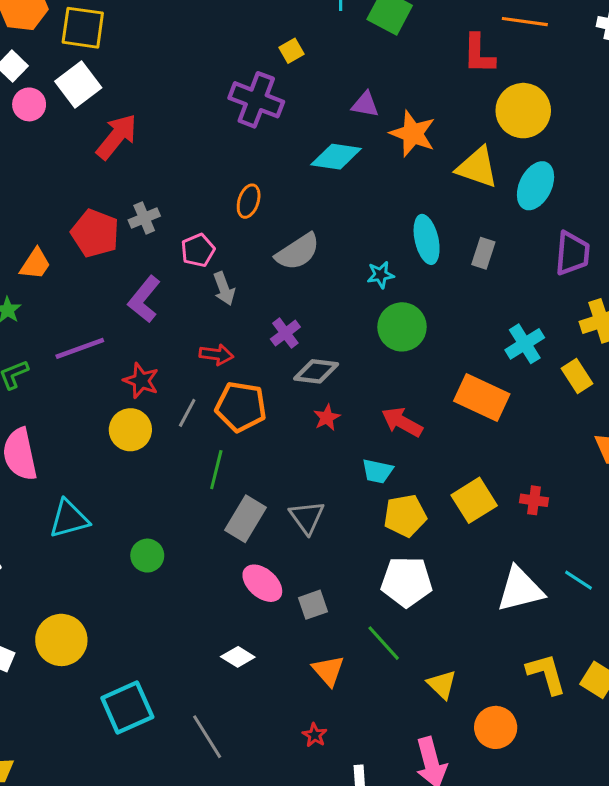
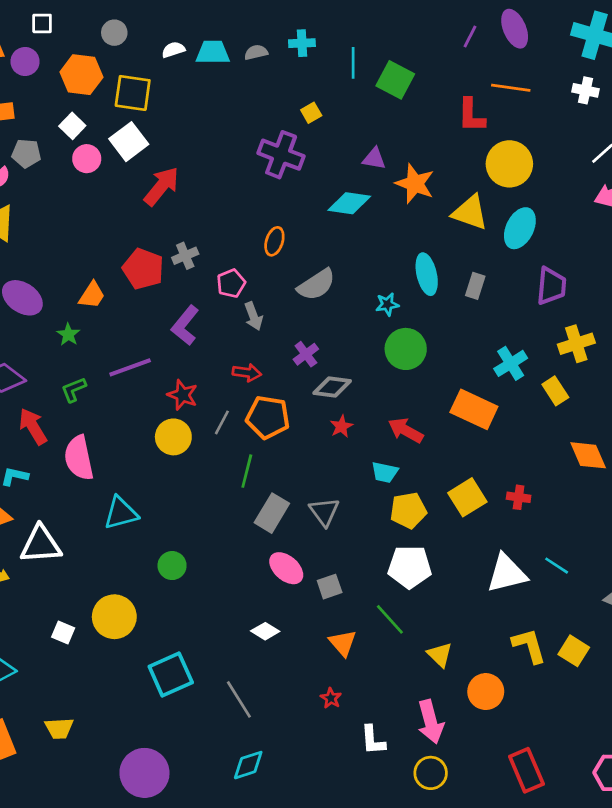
green circle: (147, 556) -> (172, 566), moved

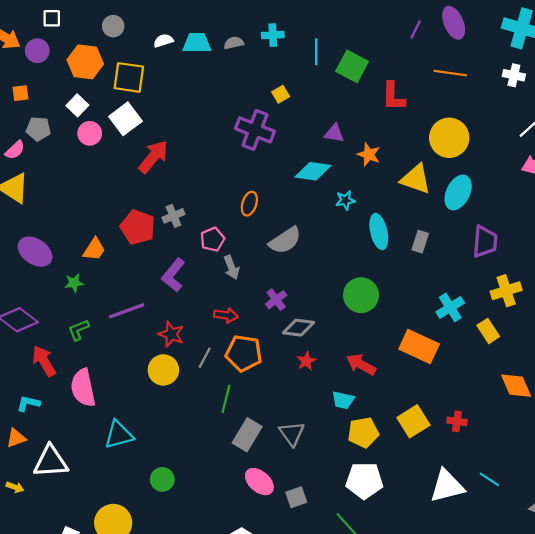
red L-shape: (471, 115) -> (393, 96), moved
orange star: (415, 184) -> (369, 155), size x0.7
cyan star: (387, 304) -> (345, 200), moved
green star: (68, 335) -> (74, 283), turned 30

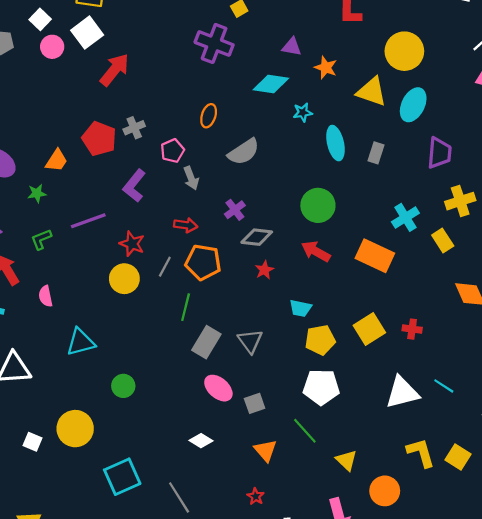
red arrow: (361, 364) -> (316, 251), moved
pink semicircle: (83, 388) -> (46, 296), size x0.6

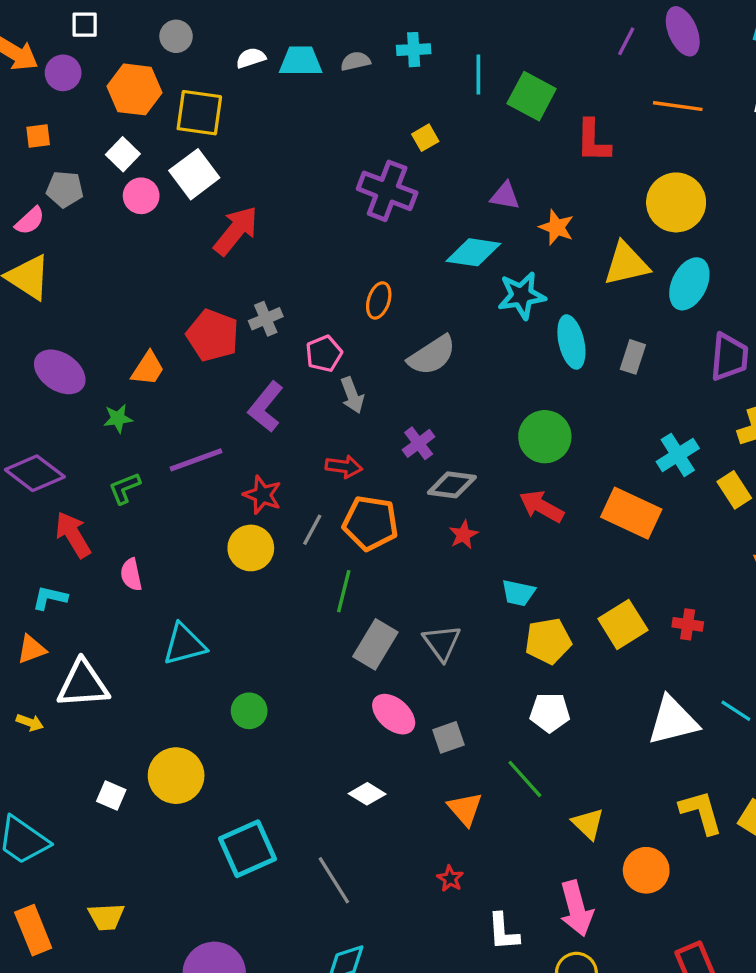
yellow triangle: (372, 92) -> (626, 264), turned -32
cyan star: (303, 112) -> (522, 295), size x1.6
white pentagon: (321, 387) -> (550, 712), size x0.7

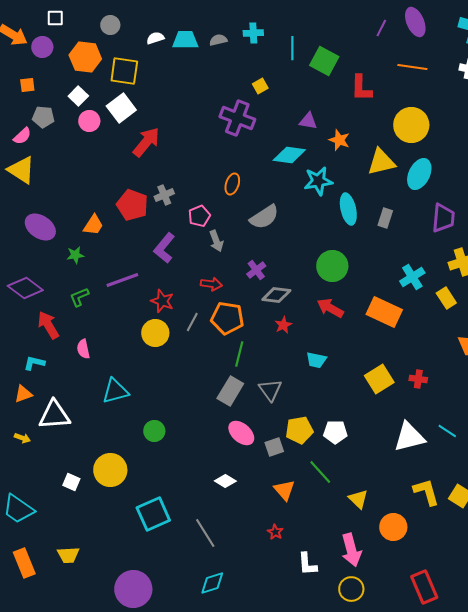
green line: (344, 591) -> (239, 354), moved
yellow pentagon: (548, 641) -> (299, 430), moved

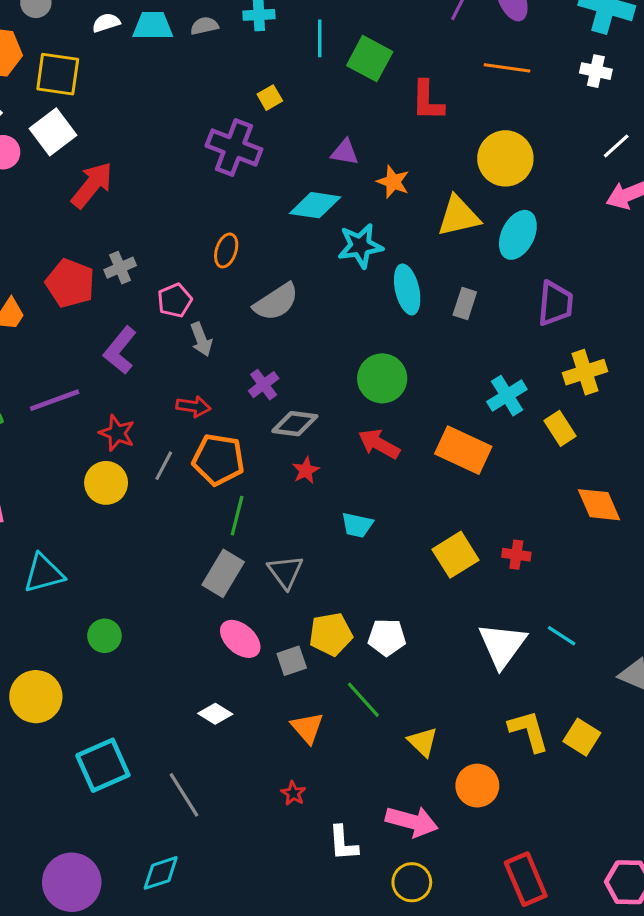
white triangle: (409, 437) -> (502, 645), turned -40
pink arrow: (351, 550) -> (412, 821), turned -60
cyan diamond: (212, 583) -> (161, 873), moved

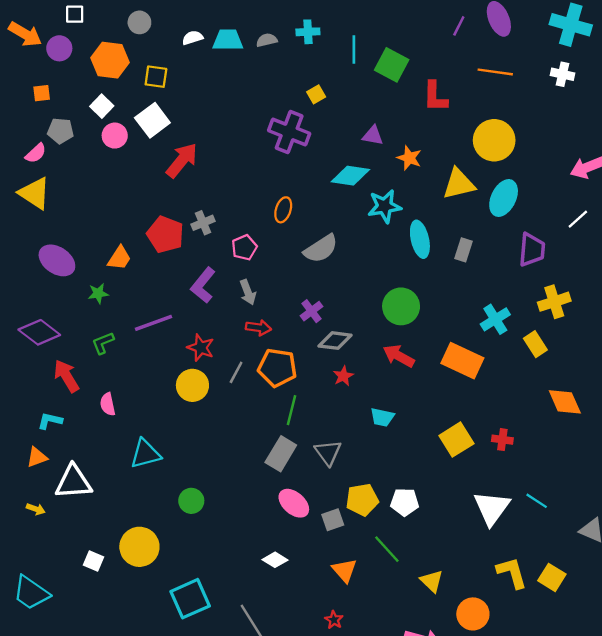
yellow square: (58, 74) -> (156, 77), size x0.7
white line: (616, 146) -> (578, 219), moved
gray arrow: (201, 339) -> (248, 292), moved

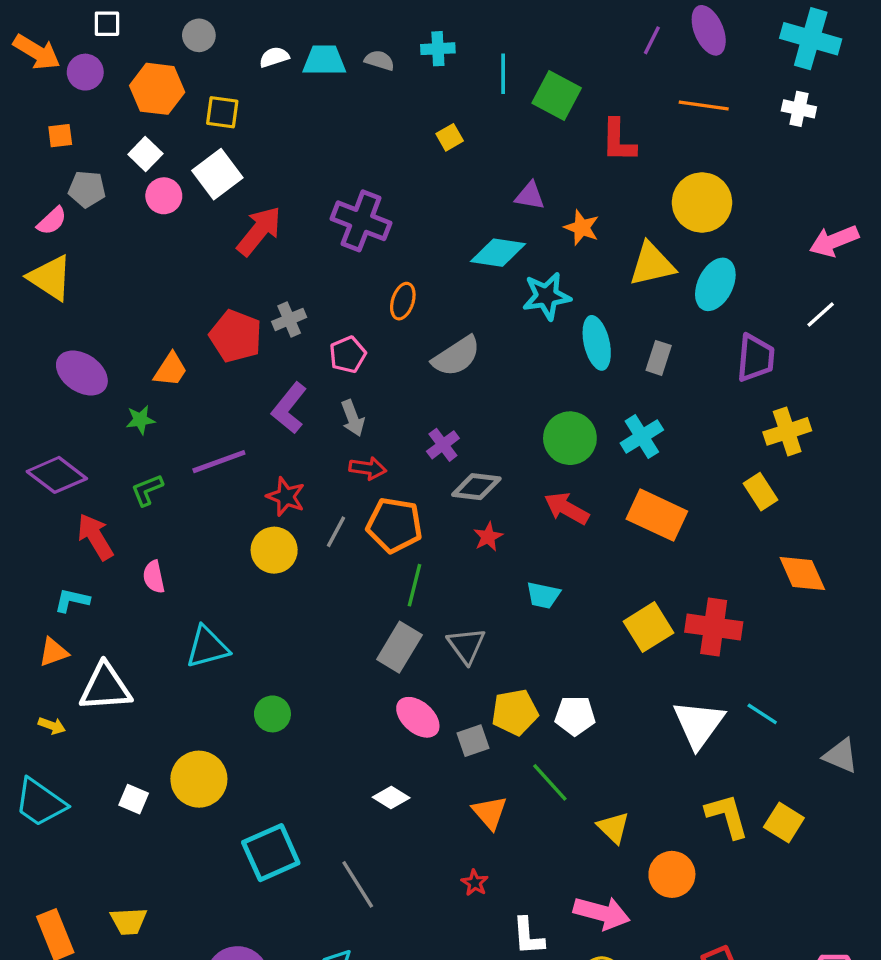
gray semicircle: (267, 40) -> (379, 60), turned 30
purple cross: (289, 132) -> (361, 221), moved
cyan cross: (495, 319) -> (642, 436), moved
red cross: (502, 440) -> (714, 627), size x1.8
cyan trapezoid: (31, 593) -> (40, 803), moved

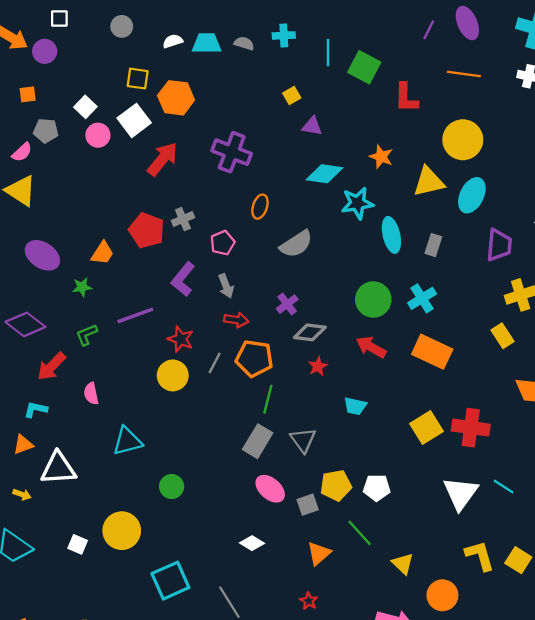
orange hexagon: (157, 89) -> (176, 98), moved
purple triangle: (530, 196) -> (312, 126), moved
red arrow: (95, 537) -> (51, 366), turned -104
orange triangle: (490, 813) -> (319, 553), turned 30

